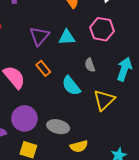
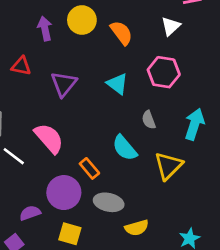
purple triangle: (39, 36) -> (64, 84), moved
cyan triangle: (67, 37) -> (117, 84), turned 42
orange rectangle: (43, 68) -> (89, 168), moved

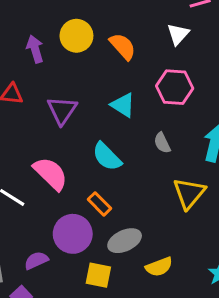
cyan semicircle: (125, 148) -> (107, 157), moved
gray ellipse: (109, 202) -> (125, 241), turned -32
yellow square: (70, 234) -> (98, 275), moved

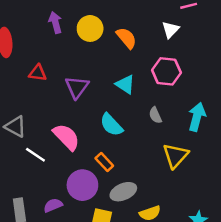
purple arrow: (35, 49) -> (55, 22), moved

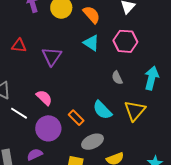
cyan triangle: (125, 84) -> (91, 43), moved
cyan semicircle: (111, 125) -> (102, 110), moved
pink semicircle: (66, 137) -> (44, 98), size x0.7
purple circle: (82, 185) -> (48, 128), moved

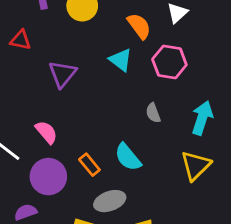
orange semicircle: (91, 15) -> (139, 26), moved
red triangle: (19, 46) -> (21, 40), moved
yellow triangle: (135, 111) -> (196, 166), moved

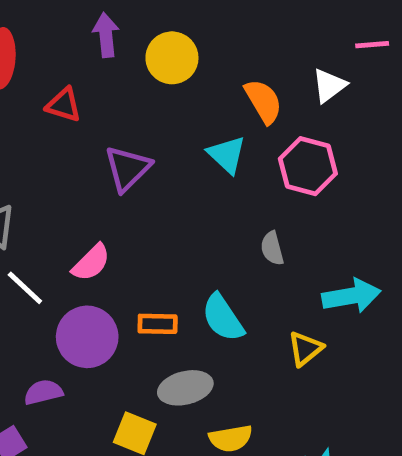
cyan arrow: (202, 118) -> (351, 296), moved, turned 56
pink semicircle: (46, 132) -> (91, 263), turned 80
orange rectangle: (89, 165) -> (158, 324), turned -55
yellow triangle: (196, 166) -> (305, 349), moved, size x0.7

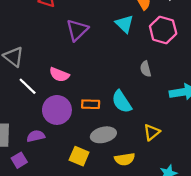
pink semicircle: (91, 263) -> (59, 75), turned 66
yellow triangle: (305, 349) -> (152, 132), moved

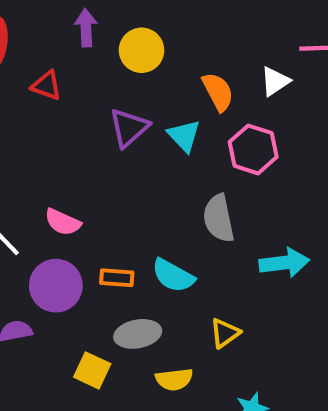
purple triangle: (77, 30) -> (129, 128), moved
gray semicircle: (146, 69) -> (219, 218), size x1.6
cyan semicircle: (122, 102) -> (173, 276), turned -30

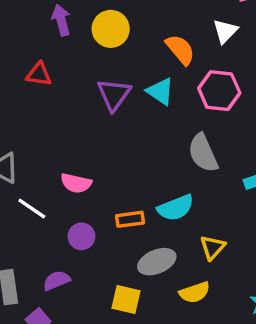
cyan semicircle: (173, 276) -> (176, 208), turned -39
purple circle: (56, 286) -> (81, 236), size x0.6
yellow triangle: (225, 333) -> (213, 247), moved

